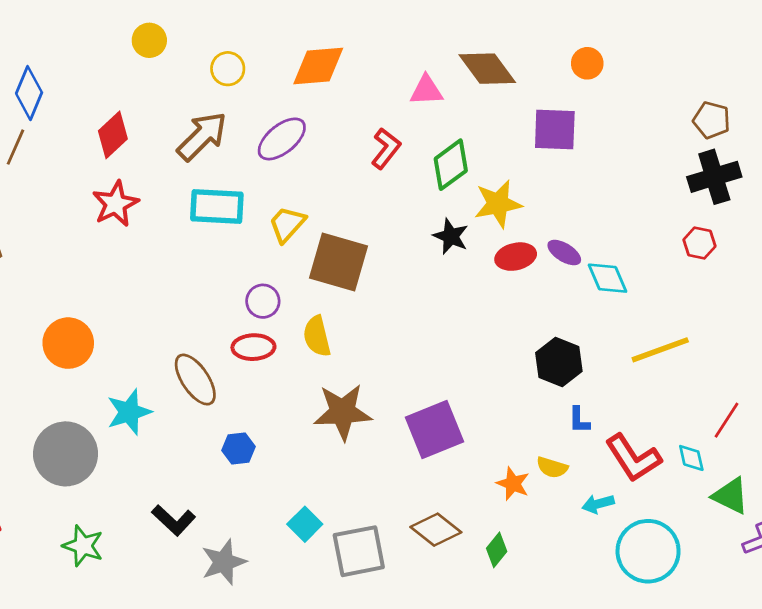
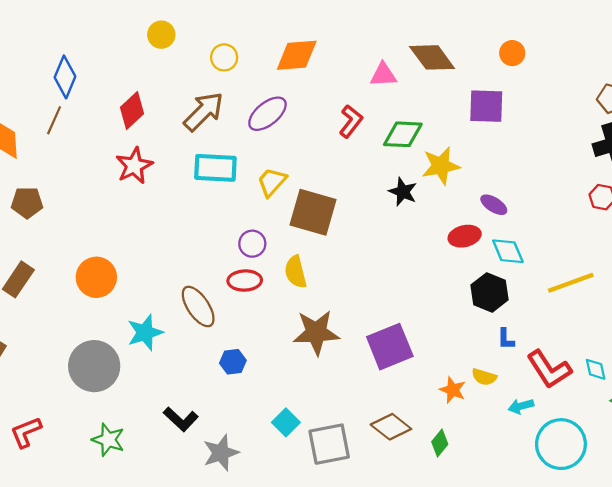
green diamond: (451, 165) -> (403, 134), turned 39
red ellipse: (516, 257) -> (465, 236), moved
cyan diamond: (608, 278) -> (508, 251), moved

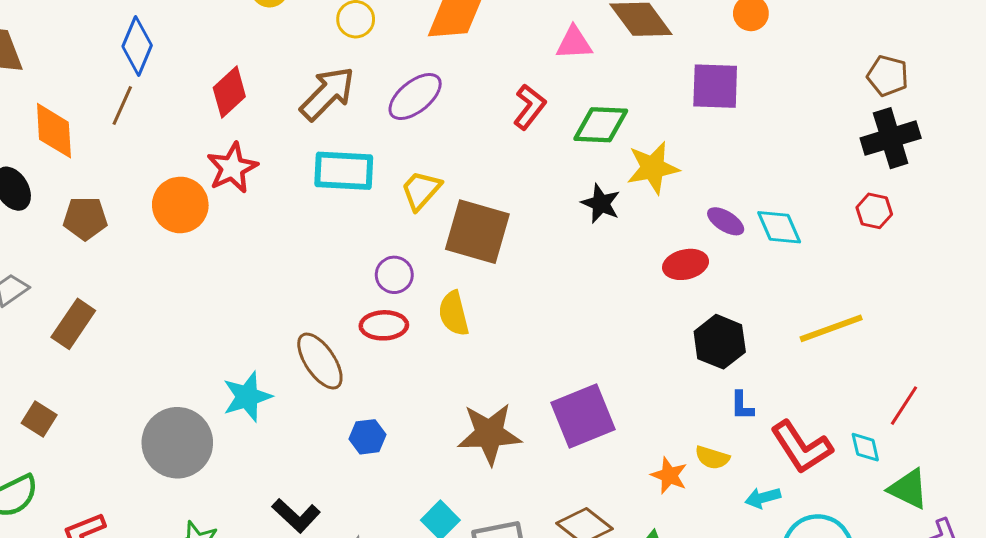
cyan diamond: (508, 251) -> (779, 227), moved
orange circle: (96, 277) -> (180, 205), moved
brown star: (316, 333) -> (489, 434), moved

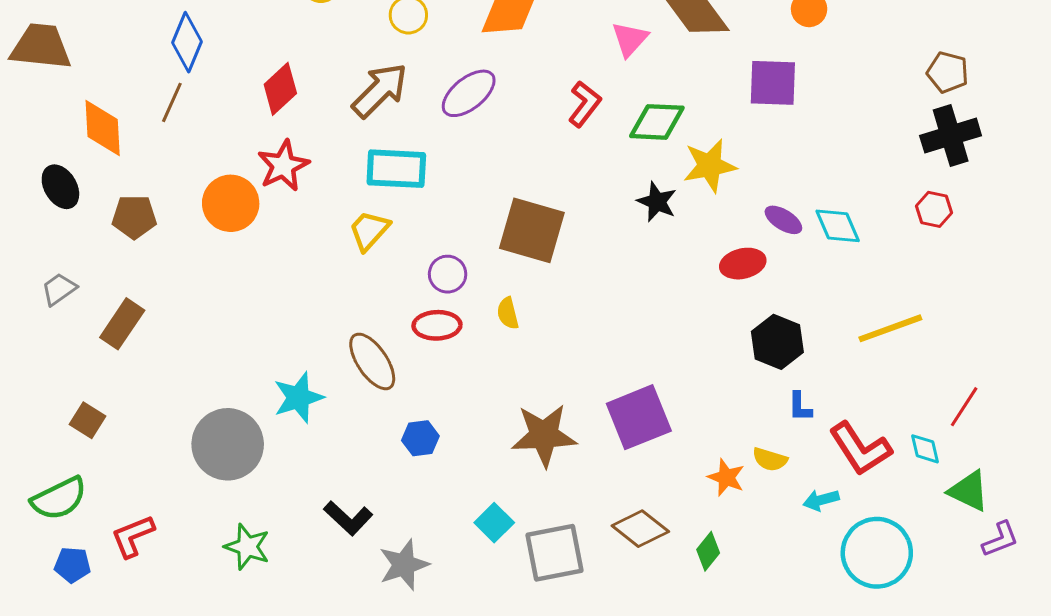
pink triangle: (574, 43) -> (630, 39), turned -45
yellow trapezoid: (421, 190) -> (369, 230), moved
yellow semicircle: (454, 313) -> (508, 313), size x0.7

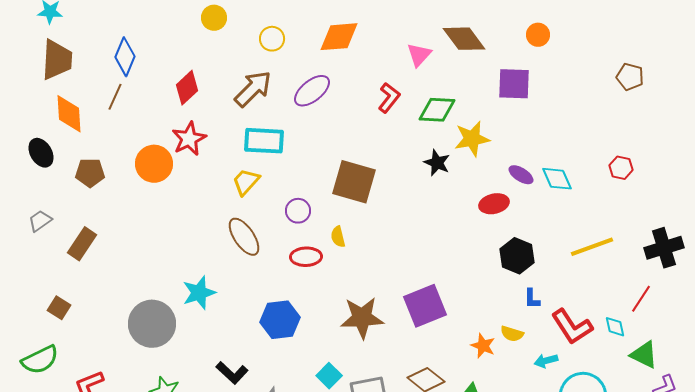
brown trapezoid: (41, 47) -> (57, 60), moved, turned 87
black cross: (951, 136) -> (664, 248), moved
red ellipse: (437, 325) -> (306, 257), moved
brown ellipse: (372, 361) -> (244, 237), moved
blue hexagon: (420, 438) -> (280, 320), size x1.6

